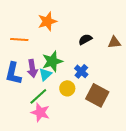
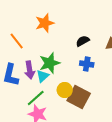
orange line: (19, 39) -> (17, 41), turned 48
blue cross: (81, 71) -> (87, 64), moved, turned -32
brown square: (97, 95) -> (79, 97), moved

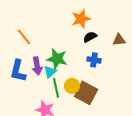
orange star: (45, 23) -> (81, 19), moved
green star: (50, 63) -> (57, 59), turned 30
green line: (36, 98) -> (56, 88), moved, turned -60

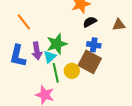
green star: (57, 59) -> (57, 44), turned -30
brown square: (86, 93) -> (90, 62), moved

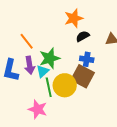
orange line: (24, 22) -> (27, 41), moved
yellow circle: (72, 71) -> (65, 85), size x1.5

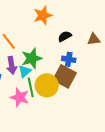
orange star: (74, 18) -> (43, 15), moved
pink star: (38, 109) -> (20, 97), moved

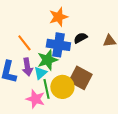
blue cross: (69, 59) -> (58, 45), moved, size x1.6

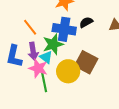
cyan triangle: (40, 73) -> (46, 57), turned -40
green line: (46, 89) -> (44, 82), moved
pink star: (35, 99) -> (38, 68), moved

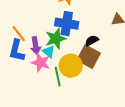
black semicircle: (86, 22) -> (92, 41), moved
orange line: (30, 27) -> (19, 34), moved
green line: (44, 82) -> (58, 77), moved

